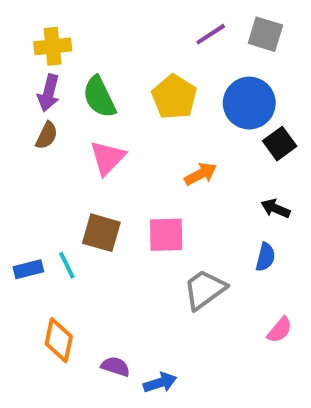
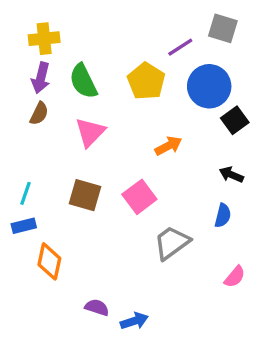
purple line: (211, 34) -> (180, 47), moved
pink square: (166, 235) -> (139, 197), turned -36
cyan line: (67, 265) -> (25, 193), moved, turned 45
orange diamond: (59, 340) -> (49, 261), moved

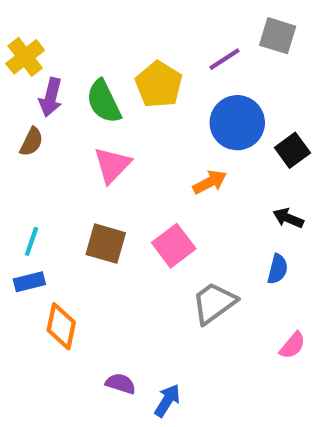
yellow cross: (44, 39) -> (25, 57), moved, turned -32
yellow pentagon: (146, 81) -> (159, 85), moved
blue circle: (209, 86) -> (237, 123), moved
brown semicircle: (39, 113) -> (32, 142), moved
blue arrow: (134, 321) -> (167, 401), turned -40

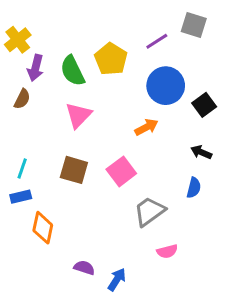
pink semicircle: (292, 345) -> (167, 251), moved, turned 36

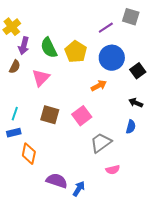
yellow pentagon: (111, 59) -> (76, 52), moved
pink triangle: (78, 115) -> (41, 78), moved
purple semicircle: (84, 268) -> (57, 181), size x1.5

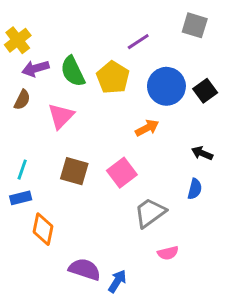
purple line: (106, 28) -> (138, 42), moved
purple arrow: (24, 46) -> (36, 68), turned 60
black square: (138, 71) -> (205, 91), moved

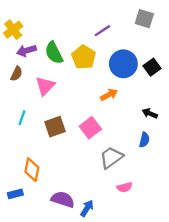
cyan line: (22, 170) -> (22, 118), moved
brown square: (74, 171) -> (55, 127), turned -35
blue rectangle: (21, 198) -> (15, 194), moved

